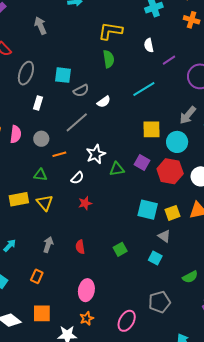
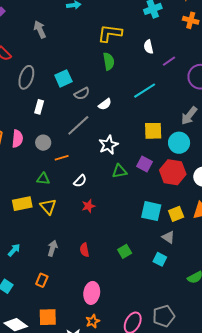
cyan square: (63, 75) -> (63, 78), turned -30
white star: (96, 154) -> (108, 145), moved
gray pentagon: (159, 302) -> (164, 316), moved

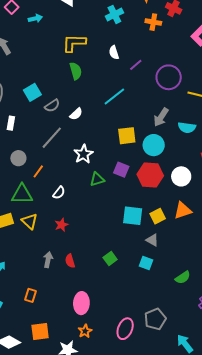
orange line: (62, 158) -> (38, 171), turned -32
green triangle: (43, 179) -> (22, 194), size x1.6
red star: (88, 206) -> (62, 225), moved
gray arrow: (52, 248) -> (48, 260), moved

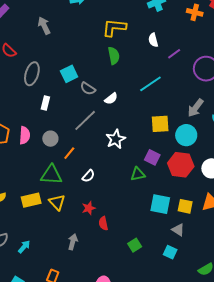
gray semicircle: (52, 106) -> (88, 89), turned 63
green triangle: (97, 179) -> (138, 174), moved
yellow square: (158, 216) -> (185, 206), turned 35
red semicircle: (70, 261) -> (103, 223), moved

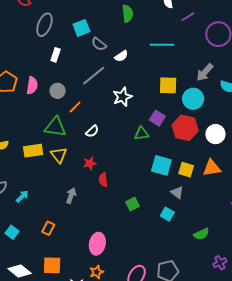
cyan line: (150, 84) -> (162, 45), turned 30

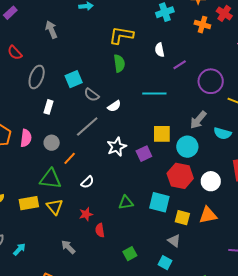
purple square: (157, 118) -> (144, 154), moved, turned 35
green triangle: (142, 134) -> (126, 203), moved
cyan square: (161, 165) -> (159, 202), moved
gray arrow: (71, 196) -> (68, 247), turned -63

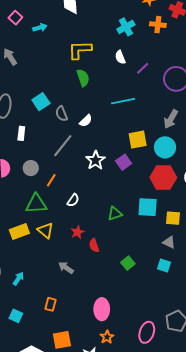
cyan cross: (165, 12) -> (126, 27), moved
gray semicircle: (92, 95) -> (62, 114), turned 42

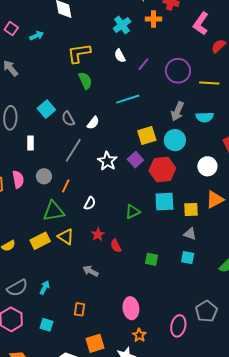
red hexagon: (163, 177) -> (162, 169), moved
green square: (128, 263) -> (151, 259), turned -32

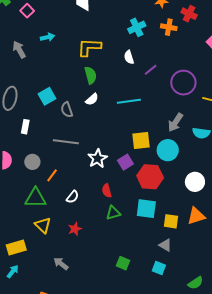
cyan arrow: (37, 36) -> (47, 37), moved
white semicircle: (93, 123) -> (92, 99), moved
gray line: (73, 150) -> (66, 142), turned 55
yellow rectangle: (40, 241) -> (16, 248), moved
red semicircle: (116, 246) -> (107, 191), moved

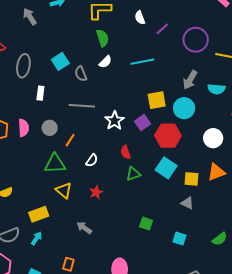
cyan square: (146, 209) -> (166, 168), turned 30
cyan square: (159, 268) -> (180, 238), moved

